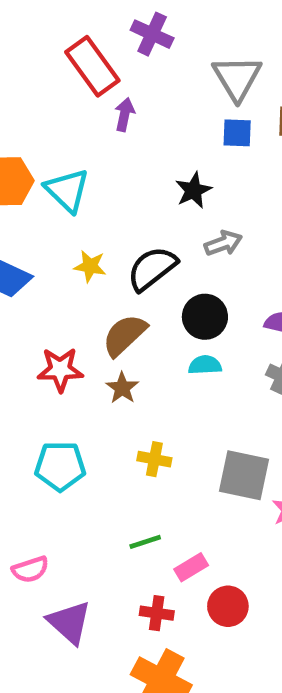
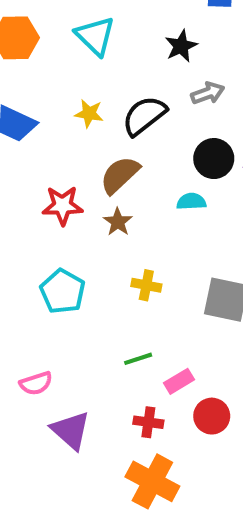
cyan triangle: (67, 190) -> (95, 36), moved
black circle: (205, 317) -> (214, 159), moved
cyan pentagon: (60, 466) -> (63, 291), turned 30

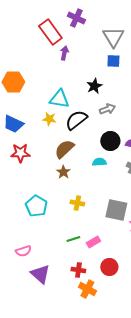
cyan triangle: (95, 36) -> (59, 99), moved, turned -35
red star: (63, 206) -> (20, 153), moved
pink rectangle: (179, 381) -> (93, 242), moved
orange cross: (152, 481) -> (87, 289), moved, size x0.7

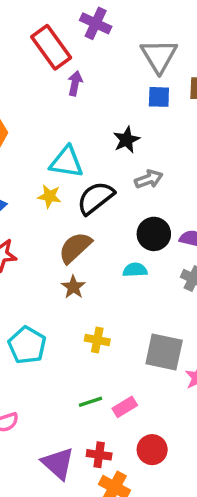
purple triangle: (40, 274) -> (58, 463), moved

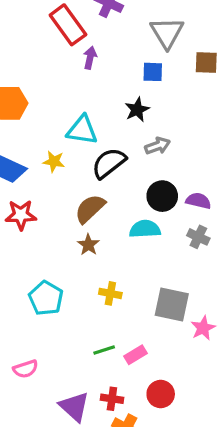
blue square: (159, 97) -> (153, 72), moved
yellow star: (49, 196) -> (54, 161), moved
cyan semicircle: (135, 270) -> (145, 229), size x1.4

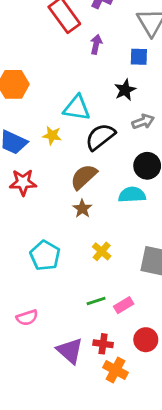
purple arrow: (90, 58) -> (96, 44), moved
yellow cross: (110, 293) -> (102, 251), turned 30

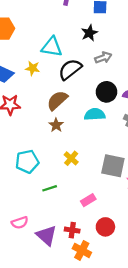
cyan pentagon: (45, 255) -> (27, 162), turned 30
green line: (96, 301) -> (50, 188), moved
pink semicircle: (27, 318) -> (20, 223), moved

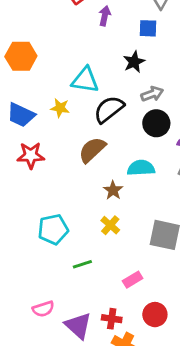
black circle: (106, 92) -> (156, 123), moved
brown star: (56, 125) -> (113, 190), moved

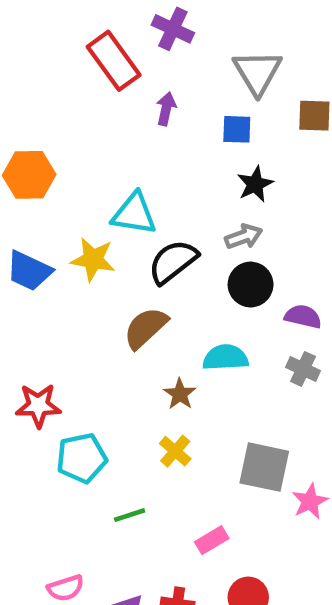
black star: (134, 62) -> (255, 184), moved
yellow star: (60, 108) -> (93, 259), size x1.4
red star: (31, 155) -> (38, 405), moved

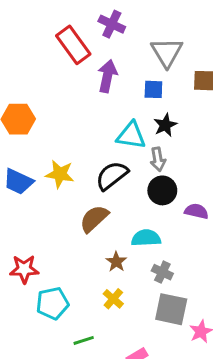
purple arrow: (166, 109) -> (107, 76), size x1.5
cyan triangle: (134, 214) -> (131, 135), moved
gray arrow: (244, 237) -> (158, 159), turned 100
gray cross: (303, 369) -> (162, 272), moved

